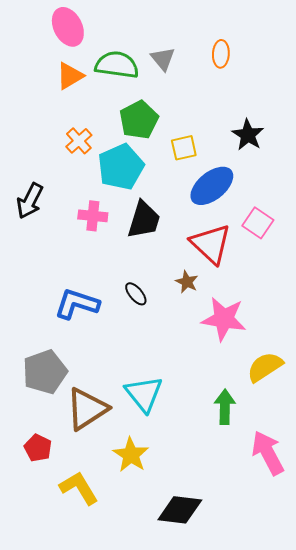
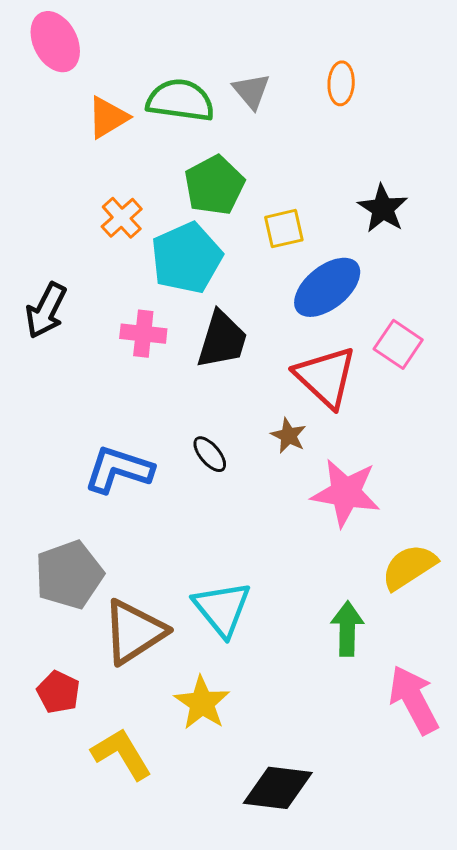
pink ellipse: (68, 27) -> (55, 42), moved

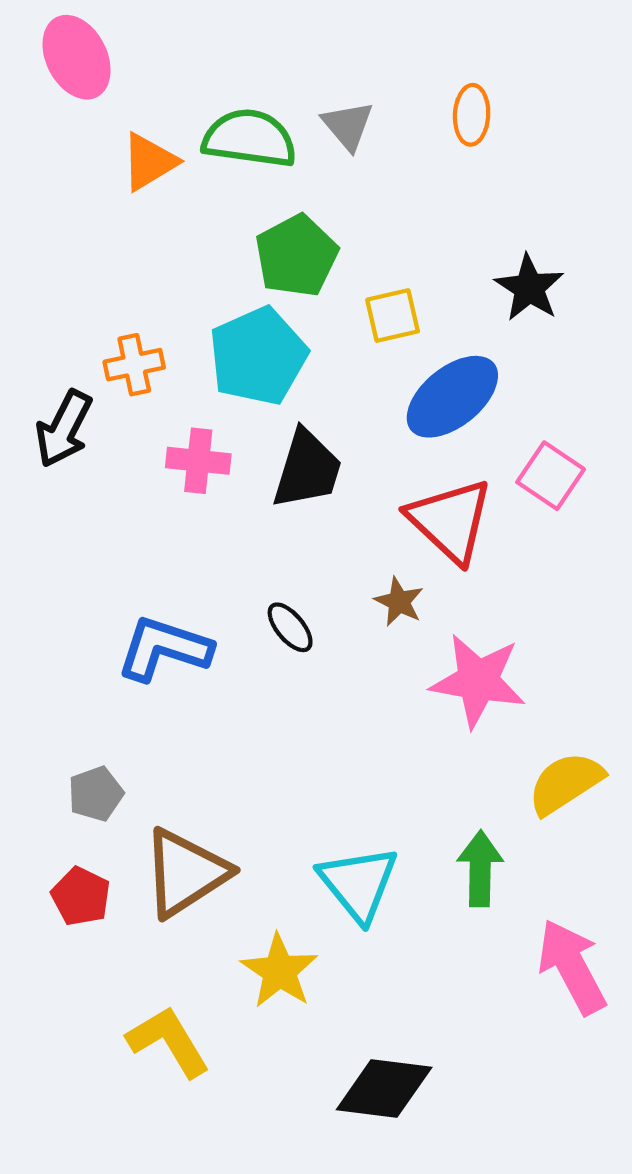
orange cross: (122, 218) -> (134, 365), moved, turned 30
gray pentagon: (69, 575) -> (96, 794), size x0.6
cyan triangle: (222, 609) -> (358, 884), moved
red pentagon: (58, 692) -> (81, 896), moved

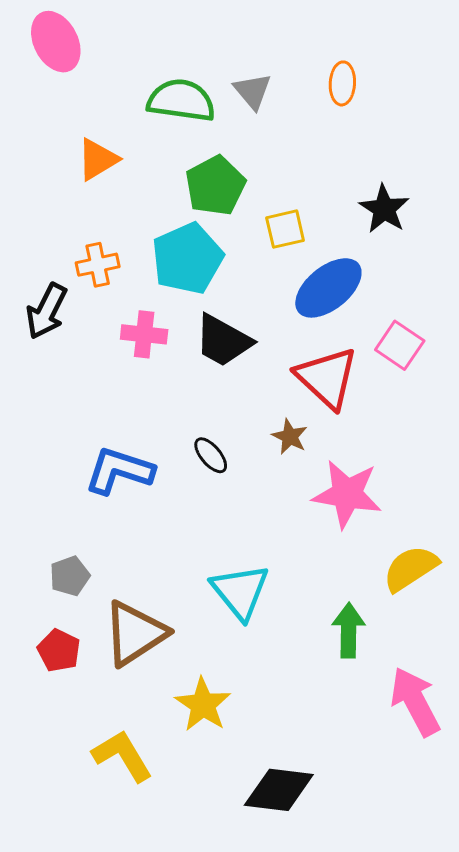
orange triangle: (149, 162) -> (98, 159), moved
black trapezoid: (307, 469) -> (223, 341), turned 102
cyan triangle: (358, 884) -> (240, 592), moved

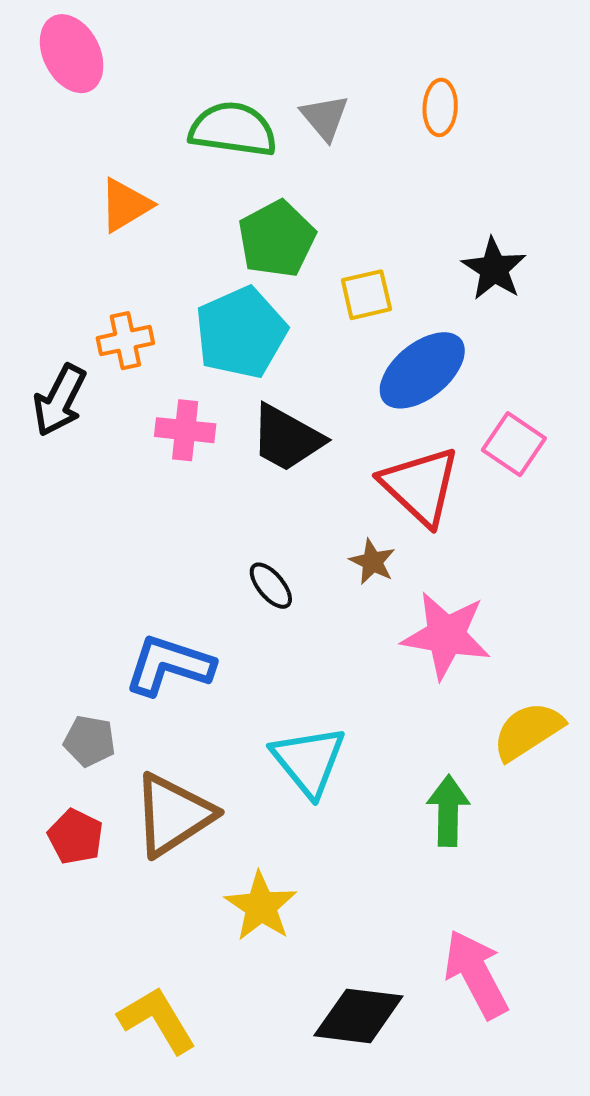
blue L-shape: (119, 471) -> (169, 665), moved
gray pentagon: (70, 576) -> (90, 741), turned 30
pink arrow: (415, 702) -> (476, 974), moved
yellow L-shape: (122, 756) -> (157, 1020), moved

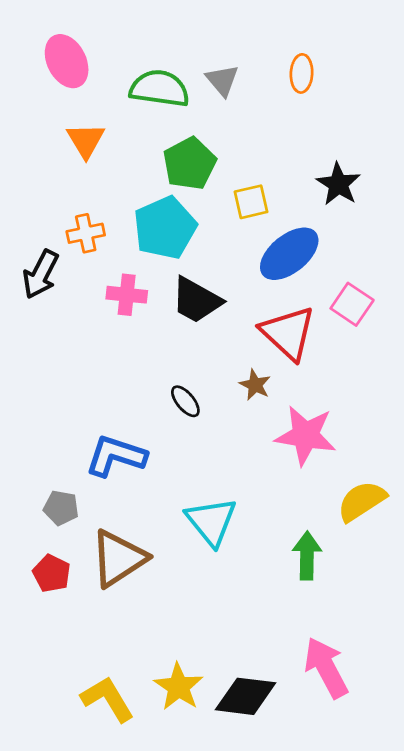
pink ellipse: (72, 54) -> (67, 61), moved
orange triangle: (125, 205) -> (86, 140), turned -30
yellow star: (261, 906) -> (179, 687), moved

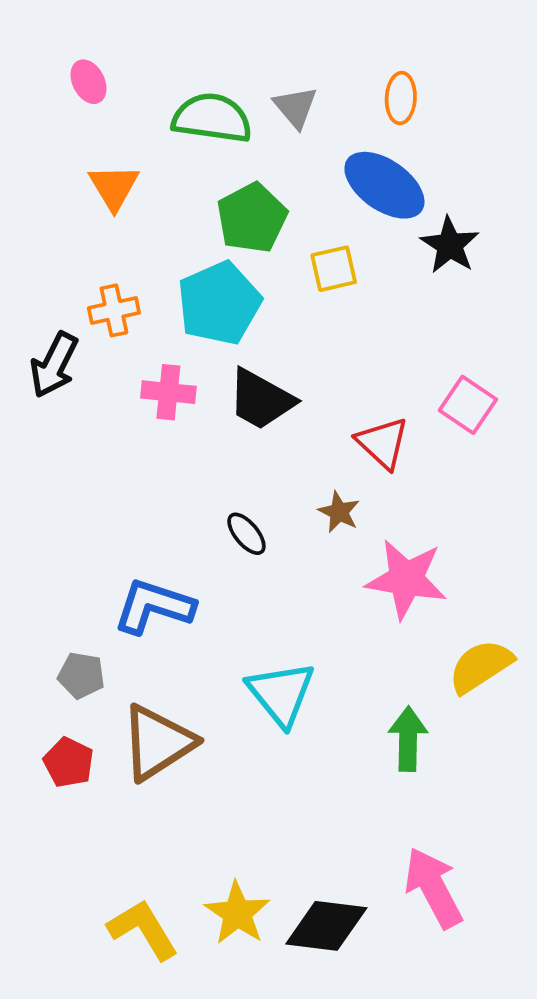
pink ellipse: (67, 61) -> (89, 82), size x0.6
blue ellipse: (289, 254) -> (384, 185), moved, turned 74
red triangle: (288, 333) -> (383, 443), size x0.7

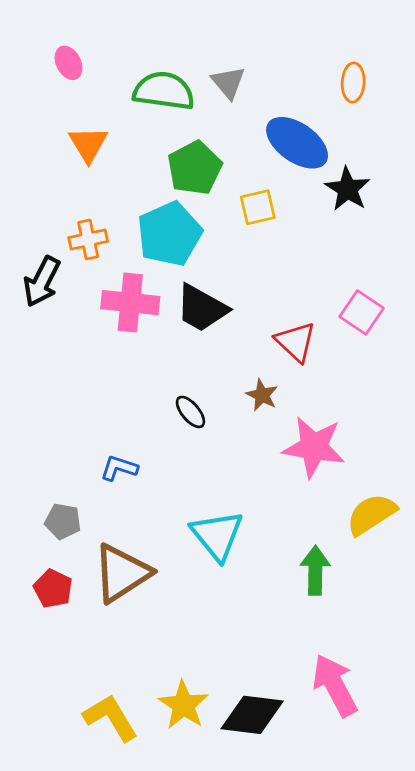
orange ellipse: (401, 98) -> (353, 82), moved
pink cross: (168, 392) -> (130, 303), size x1.4
blue L-shape: (154, 606) -> (119, 468), size x0.6

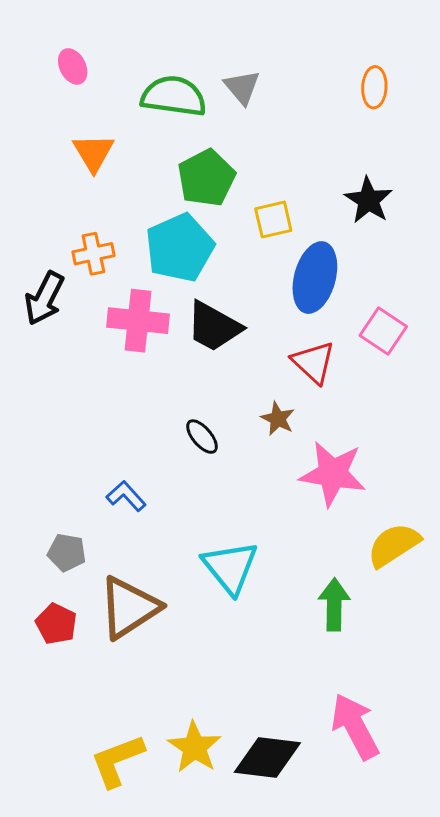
blue ellipse: (297, 143) -> (315, 278), moved, turned 70
blue L-shape: (119, 468) -> (126, 496), turned 30
yellow L-shape: (111, 718) -> (117, 761), turned -80

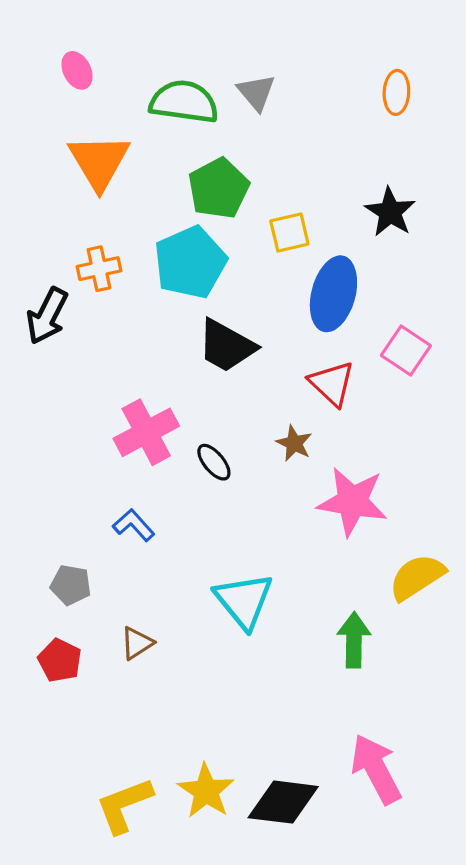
orange triangle: (93, 153) -> (99, 162), size x1.4
pink cross: (138, 321) -> (146, 432), moved, turned -34
brown triangle: (129, 607) -> (137, 643), size x0.5

